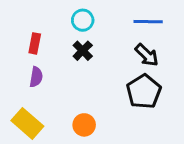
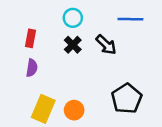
black arrow: (147, 55) -> (106, 45), moved
black pentagon: (144, 91) -> (127, 99), moved
yellow rectangle: (27, 123) -> (43, 109), moved, turned 72

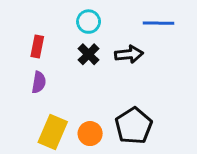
black arrow: (106, 45) -> (129, 54), turned -50
black pentagon: (127, 99) -> (134, 126), moved

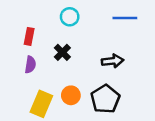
black cross: (89, 54) -> (62, 52), moved
black arrow: (129, 54) -> (113, 61), moved
orange circle: (90, 134) -> (71, 95), moved

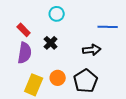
blue line: (125, 18) -> (108, 27), moved
red rectangle: (29, 36) -> (24, 30), turned -56
purple semicircle: (30, 65) -> (25, 53), size x1.5

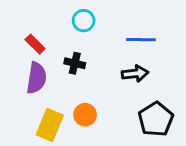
blue line: (108, 27) -> (141, 40), moved
black cross: (51, 43) -> (75, 63), turned -32
black pentagon: (86, 81) -> (156, 119), moved

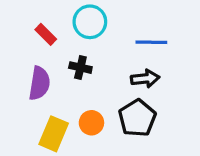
cyan circle: (84, 21) -> (90, 22), size x1.4
red rectangle: (35, 44) -> (46, 34), moved
black pentagon: (156, 119) -> (137, 118), moved

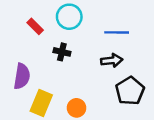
purple semicircle: (39, 83) -> (22, 76), moved
black pentagon: (137, 118) -> (130, 91), moved
orange circle: (91, 123) -> (77, 108), moved

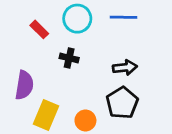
blue line: (117, 32) -> (123, 17), moved
black pentagon: (130, 91) -> (122, 103), moved

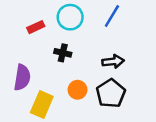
blue line: (123, 17) -> (112, 16), turned -60
red rectangle: (39, 29) -> (36, 27), turned -70
orange circle: (85, 120) -> (77, 90), moved

